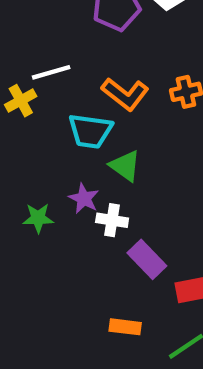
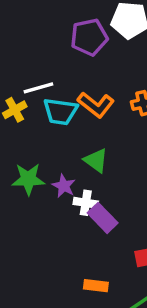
cyan trapezoid: (90, 131) -> (60, 111), moved
green star: (38, 218) -> (28, 179), moved, size x1.4
purple rectangle: (147, 259) -> (103, 218), moved

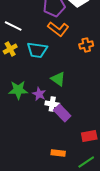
white line: (38, 88) -> (13, 26), moved, turned 42
orange L-shape: (96, 105) -> (58, 29), moved

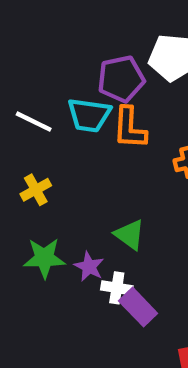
orange L-shape: (58, 29) -> (130, 128), turned 55
yellow cross: (10, 49) -> (36, 190), moved
cyan trapezoid: (37, 50) -> (89, 115), moved

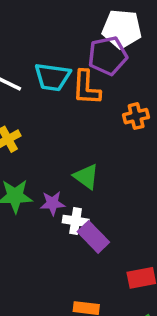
purple pentagon: (121, 79) -> (108, 56), moved
purple star: (89, 267) -> (52, 203), turned -30

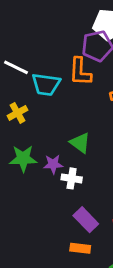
cyan trapezoid: (52, 77) -> (46, 84), moved
purple rectangle: (93, 237) -> (86, 220), moved

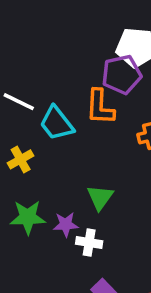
cyan trapezoid: (46, 84) -> (57, 123), turned 44
green triangle: (80, 143) -> (100, 197), turned 30

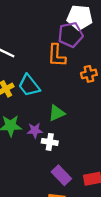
cyan trapezoid: (57, 123) -> (29, 85), moved
green triangle: (100, 197) -> (57, 113), turned 30

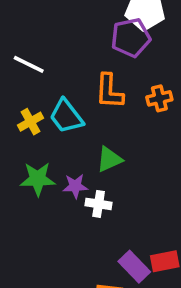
orange L-shape: (57, 55) -> (109, 91), moved
purple rectangle: (61, 175) -> (134, 267), moved

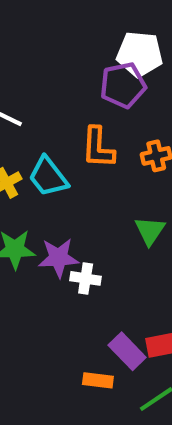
green triangle: (109, 159) -> (150, 231), moved, turned -32
purple star: (75, 186) -> (59, 258), size x1.4

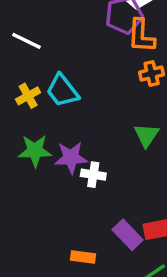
orange L-shape: (98, 148) -> (141, 36), moved
orange rectangle: (98, 380) -> (83, 257), moved

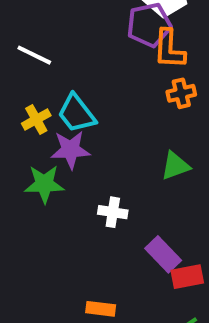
green triangle: (146, 135) -> (175, 166), turned 36
purple star: (71, 158) -> (70, 150), moved
purple rectangle: (128, 235) -> (163, 254), moved

